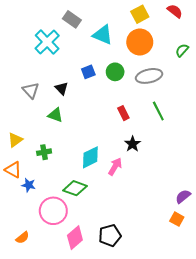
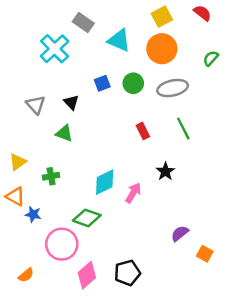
black star: (133, 144) -> (165, 171), moved
purple semicircle: (183, 196) -> (180, 233), moved

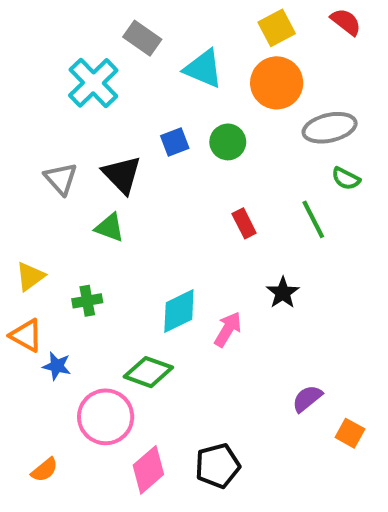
green semicircle: (211, 58) -> (346, 179), moved, turned -105
gray ellipse: (173, 88) -> (330, 128), moved
black triangle: (71, 102) -> (122, 175), size x1.5

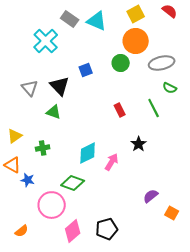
cyan triangle: (203, 69) -> (97, 21), moved
green circle: (228, 142) -> (121, 63), moved

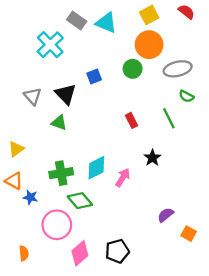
green cross: (43, 148) -> (61, 173), moved, size x1.5
green diamond: (73, 183) -> (80, 201), turned 30
orange semicircle: (22, 231) -> (24, 253), turned -56

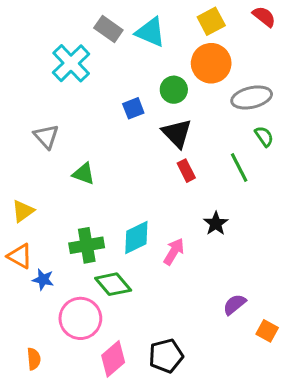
green circle: (133, 69) -> (174, 90), moved
black triangle: (66, 94) -> (177, 133), moved
green semicircle: (186, 96) -> (264, 136), turned -152

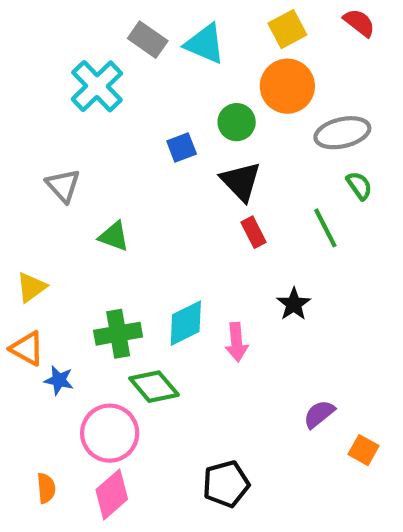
pink arrow: (174, 252) -> (237, 342), turned 144
pink diamond: (113, 359) -> (112, 494), moved

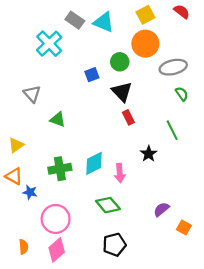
green line: (325, 228) -> (172, 130), moved
green diamond: (154, 387) -> (108, 205), moved

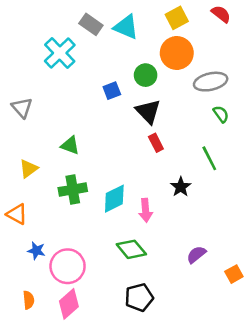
gray triangle: (32, 94) -> (22, 108), moved
yellow triangle: (16, 145) -> (29, 169), moved
green cross: (60, 169) -> (73, 190), moved
blue star: (30, 192) -> (36, 251), moved
orange square: (184, 228) -> (234, 274), moved, turned 32

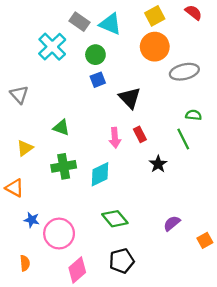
green circle: (146, 75) -> (95, 55), moved
green semicircle: (221, 114) -> (193, 115), moved, turned -49
red rectangle: (156, 143) -> (140, 134), moved
pink arrow: (146, 210) -> (115, 138), moved
pink diamond: (69, 304) -> (77, 270), moved

